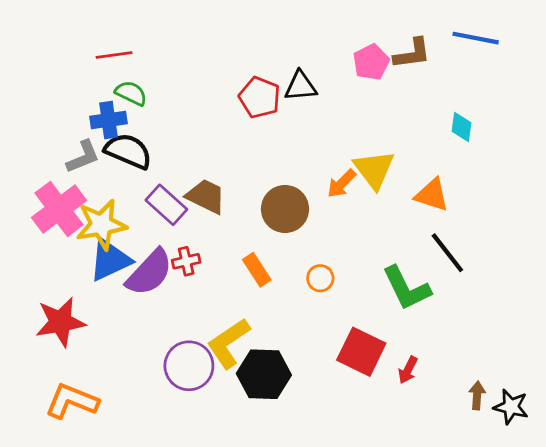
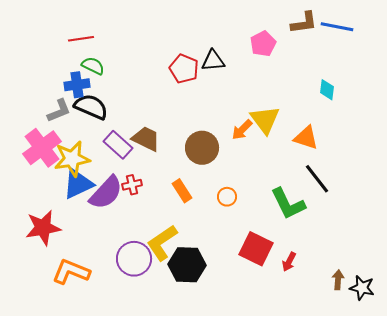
brown L-shape: (412, 54) -> (304, 23), moved
orange L-shape: (72, 401) -> (71, 272), moved

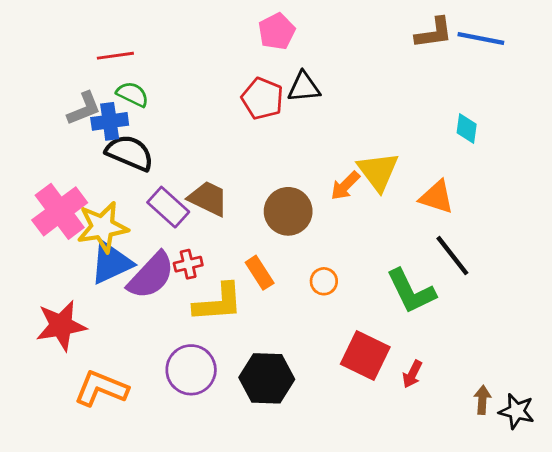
pink pentagon: (263, 44) -> (277, 31), moved
gray L-shape: (59, 111) -> (84, 109), moved
yellow L-shape: (162, 243) -> (218, 303), moved, turned -150

